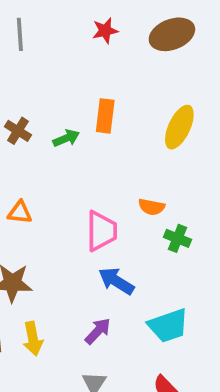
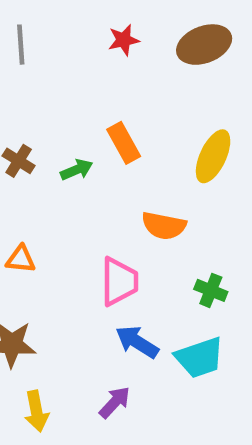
orange rectangle: (105, 116) -> (124, 143), turned -36
orange semicircle: (152, 207) -> (164, 226), moved, size x1.4
cyan trapezoid: (168, 326) -> (200, 358), moved

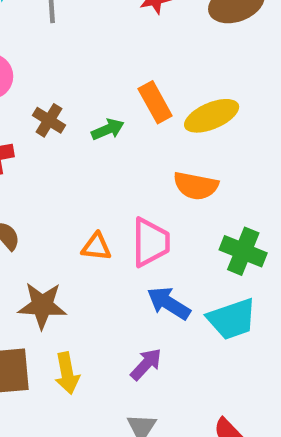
yellow ellipse: (213, 156) -> (212, 116), moved, turned 42
orange triangle: (21, 259) -> (96, 247), moved
green cross: (211, 290) -> (243, 251), size x1.4

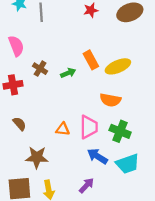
green cross: (243, 251) -> (120, 131), moved

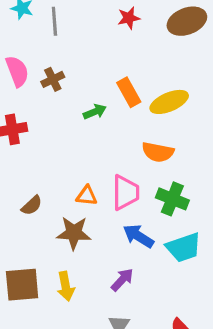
brown cross: (40, 69) -> (53, 79), moved, turned 32
brown semicircle: (19, 124) -> (32, 205), moved, turned 88
brown star: (37, 157) -> (74, 233), moved

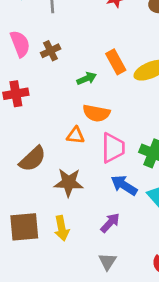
orange semicircle: (158, 152) -> (96, 113), moved
orange triangle: (87, 196) -> (76, 135), moved
brown semicircle: (32, 205) -> (33, 159), size x1.5

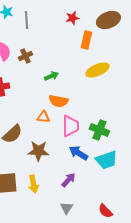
orange rectangle: (116, 62) -> (86, 40), moved, turned 42

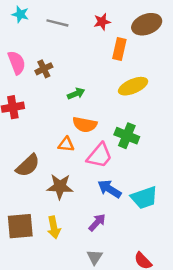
gray line: (26, 20) -> (57, 23), moved, turned -72
pink trapezoid: (70, 126) -> (100, 156), turned 40
green cross: (99, 130) -> (127, 136), moved

